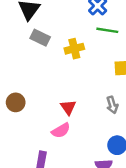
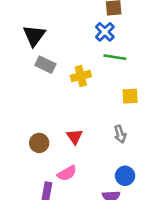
brown circle: (16, 102) -> (39, 143), moved
pink semicircle: (61, 131) -> (67, 173), moved

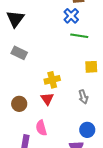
gray rectangle: (45, 65) -> (19, 53), moved
yellow cross: (81, 76) -> (52, 80), moved
pink semicircle: (67, 173) -> (41, 128), turned 105

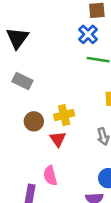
brown circle: (19, 104) -> (34, 121), moved

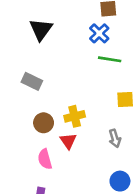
black triangle: (17, 38) -> (41, 30), moved
pink semicircle: (50, 176) -> (45, 159), moved

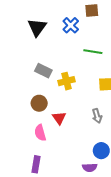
blue cross: (99, 33) -> (71, 25), moved
gray rectangle: (32, 81) -> (43, 71), moved
yellow cross: (75, 116) -> (67, 81), moved

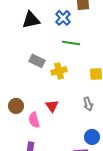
black triangle: (37, 27) -> (31, 20), turned 42
green line: (93, 52) -> (71, 43), moved
brown circle: (39, 103) -> (16, 106), moved

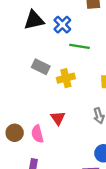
blue cross: (63, 18) -> (62, 25), moved
brown circle: (16, 106) -> (15, 133), moved

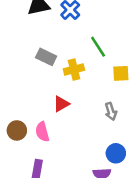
green line: (79, 46) -> (98, 47), moved, turned 48
red triangle: (58, 118) -> (61, 104), moved, turned 35

